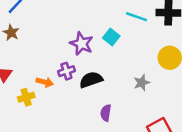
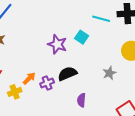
purple cross: (66, 71) -> (47, 83), moved
orange arrow: (45, 82) -> (29, 78), turned -56

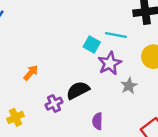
cyan line: (101, 19) -> (116, 35), moved
purple star: (57, 44) -> (110, 63), moved, turned 30
orange arrow: (29, 78) -> (31, 73), moved

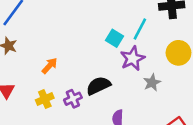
cyan line: (116, 35) -> (140, 29), turned -75
yellow cross: (16, 117) -> (45, 99), moved

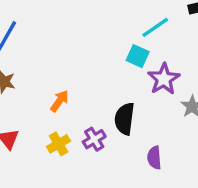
cyan line: (140, 29) -> (155, 27), moved, turned 35
black semicircle: (98, 86) -> (124, 119), turned -50

